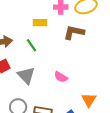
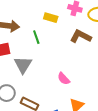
pink semicircle: (61, 77) -> (64, 79), moved

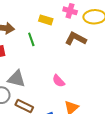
gray triangle: (23, 65) -> (16, 79), moved, turned -48

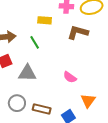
gray triangle: (16, 79) -> (27, 73), moved

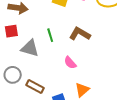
brown L-shape: (78, 32) -> (80, 34), moved
green line: (35, 42) -> (50, 35), moved

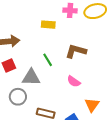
gray circle: (13, 75) -> (18, 97), moved

